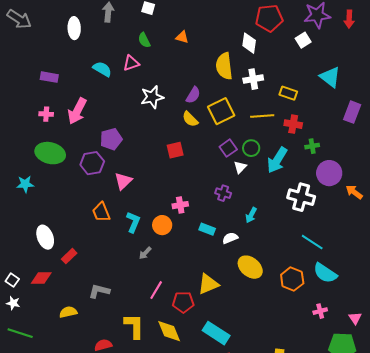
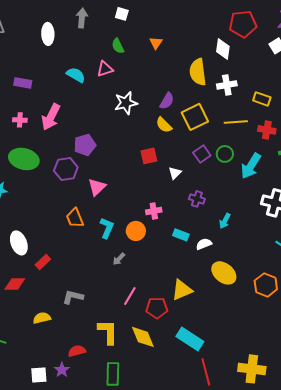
orange triangle: (182, 37) -> (156, 43), turned 48
white triangle: (240, 167) -> (175, 173), moved

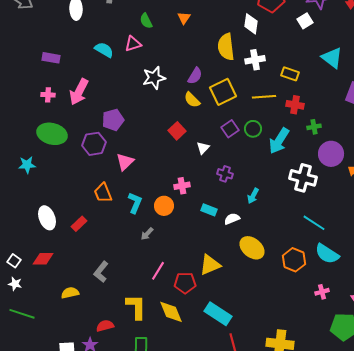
red square: (149, 156) -> (177, 131), turned -30
red rectangle: (43, 262) -> (79, 224), moved
gray L-shape: (73, 297) -> (101, 272), turned -65

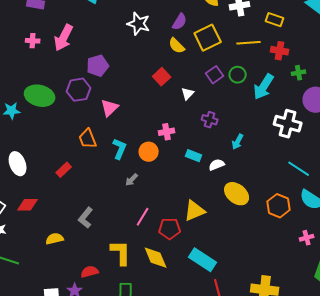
white star: (154, 78) -> (139, 24), turned 30
green ellipse: (52, 134) -> (40, 96), moved
white ellipse: (47, 218) -> (18, 164), moved

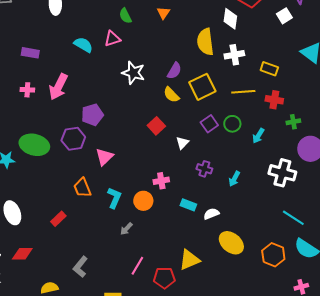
cyan arrow: (264, 87) -> (258, 136), size x0.6
cyan arrow: (238, 142) -> (234, 179), moved

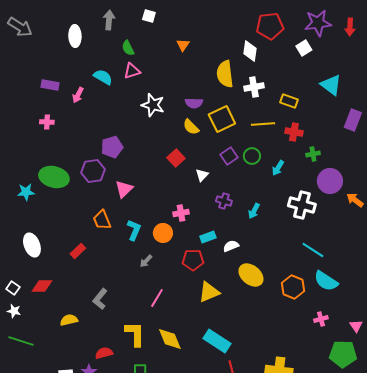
green semicircle: (125, 16) -> (128, 48), moved
purple semicircle: (174, 71) -> (194, 103), turned 60
pink arrow: (58, 87) -> (78, 95), moved, size x0.6
cyan rectangle: (188, 205) -> (208, 237), turned -42
red pentagon: (164, 278) -> (193, 260), moved

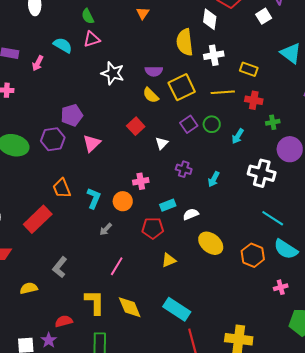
pink triangle: (124, 189) -> (92, 143), moved
red rectangle: (78, 251) -> (38, 219), size x1.8
yellow triangle: (209, 292) -> (169, 260), size x0.7

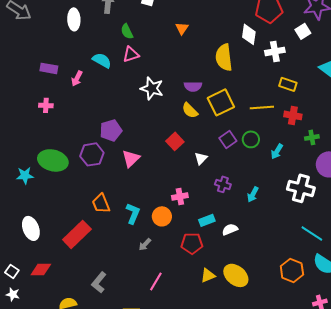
white cross: (214, 55) -> (275, 51), moved
yellow ellipse: (211, 243) -> (236, 275), moved

